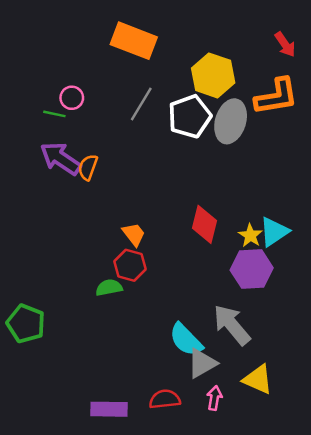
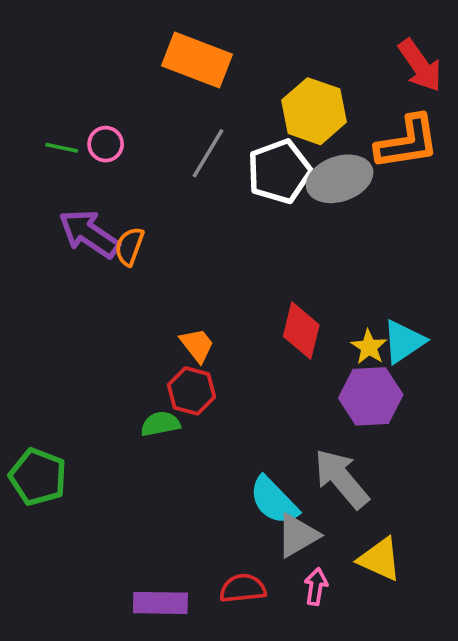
red arrow: (285, 44) -> (420, 65), size x1.4
green line: (54, 114) -> (62, 148), moved
gray ellipse: (231, 121) -> (340, 179), turned 54

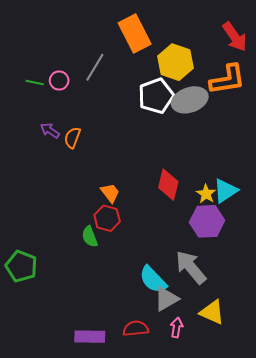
orange rectangle: (197, 60) -> (135, 34), moved, turned 42
gray line: (208, 153) -> (95, 67), moved
purple arrow: (89, 234) -> (50, 131), size x0.6
green semicircle: (160, 424) -> (90, 237), turned -100

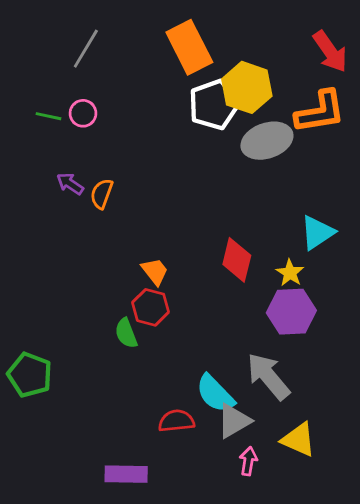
gray line: (95, 67) -> (86, 49), moved
white pentagon: (156, 96) -> (214, 105), moved
cyan triangle: (225, 191) -> (317, 233), moved
red semicircle: (136, 329) -> (176, 421), moved

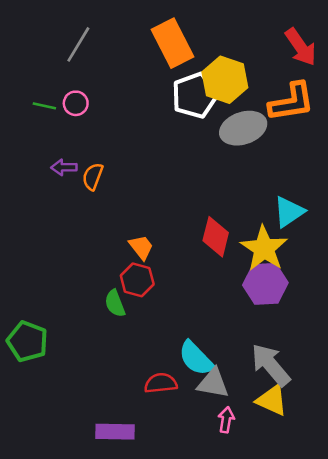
purple arrow: (70, 184) -> (64, 167), turned -35
yellow star: (290, 273) -> (264, 248), size x1.8
gray arrow: (268, 376) -> (271, 365), moved
gray triangle: (234, 421) -> (213, 383), turned 40

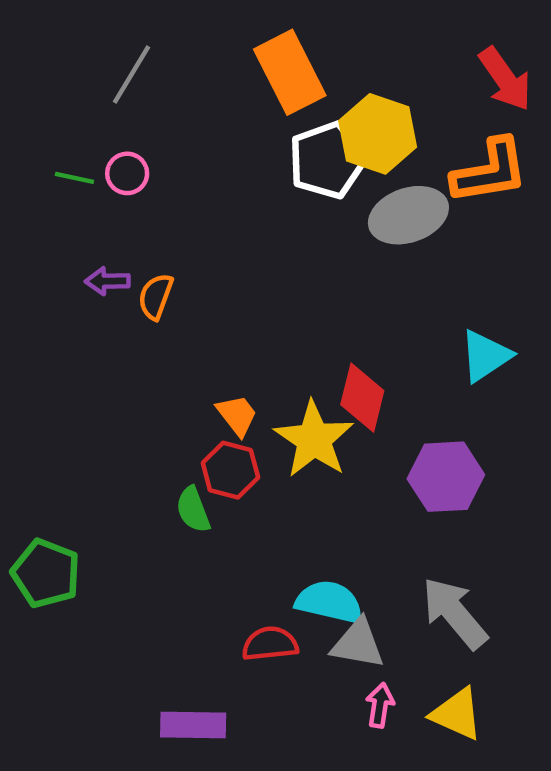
yellow star: (264, 248) -> (314, 439), moved
cyan semicircle: (196, 358) -> (329, 602), turned 147
yellow triangle: (272, 400) -> (457, 714), moved

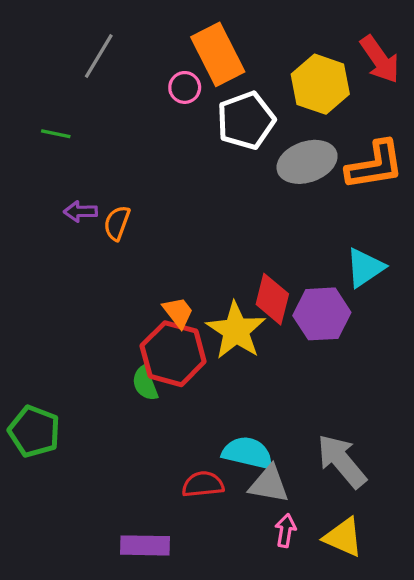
yellow hexagon: (378, 134) -> (320, 84), moved
orange L-shape: (490, 171) -> (375, 165), moved
pink circle: (127, 173) -> (185, 87), moved
red hexagon: (230, 470) -> (173, 354), size x1.5
purple hexagon: (446, 477) -> (322, 314), moved

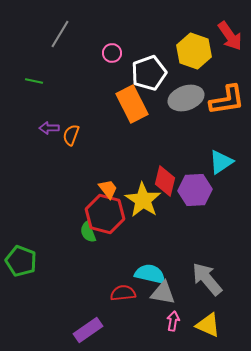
orange rectangle: (218, 54) -> (132, 104), moved
purple rectangle: (145, 545) -> (88, 330), turned -36

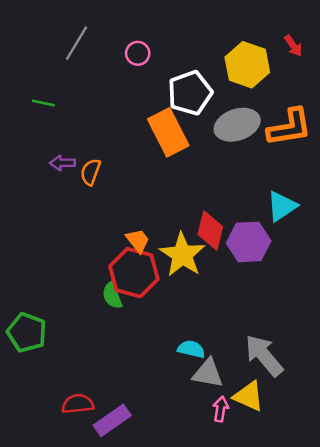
red arrow: (230, 36) -> (293, 46), size x0.6
pink circle: (112, 53) -> (138, 53), moved
cyan semicircle: (150, 274) -> (191, 349), size x0.7
red semicircle: (123, 293) -> (78, 404), moved
yellow triangle: (208, 325) -> (249, 396), moved

